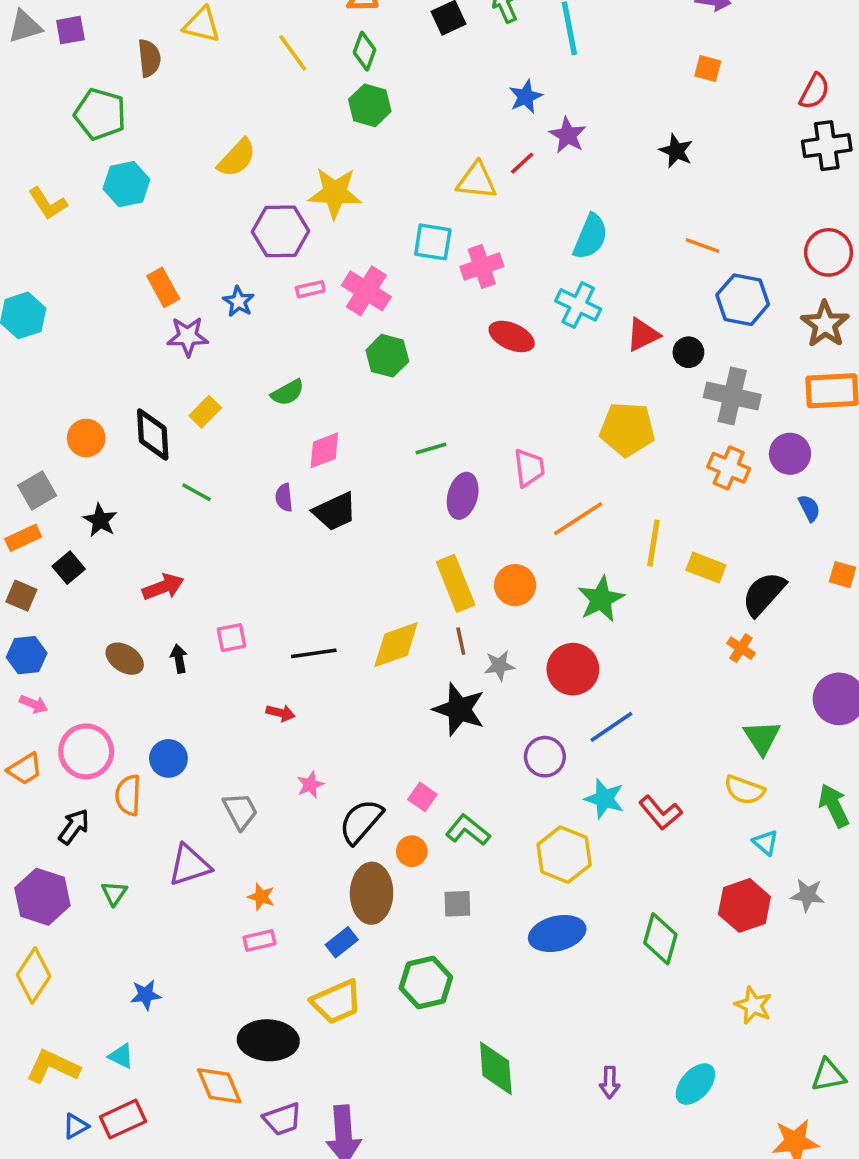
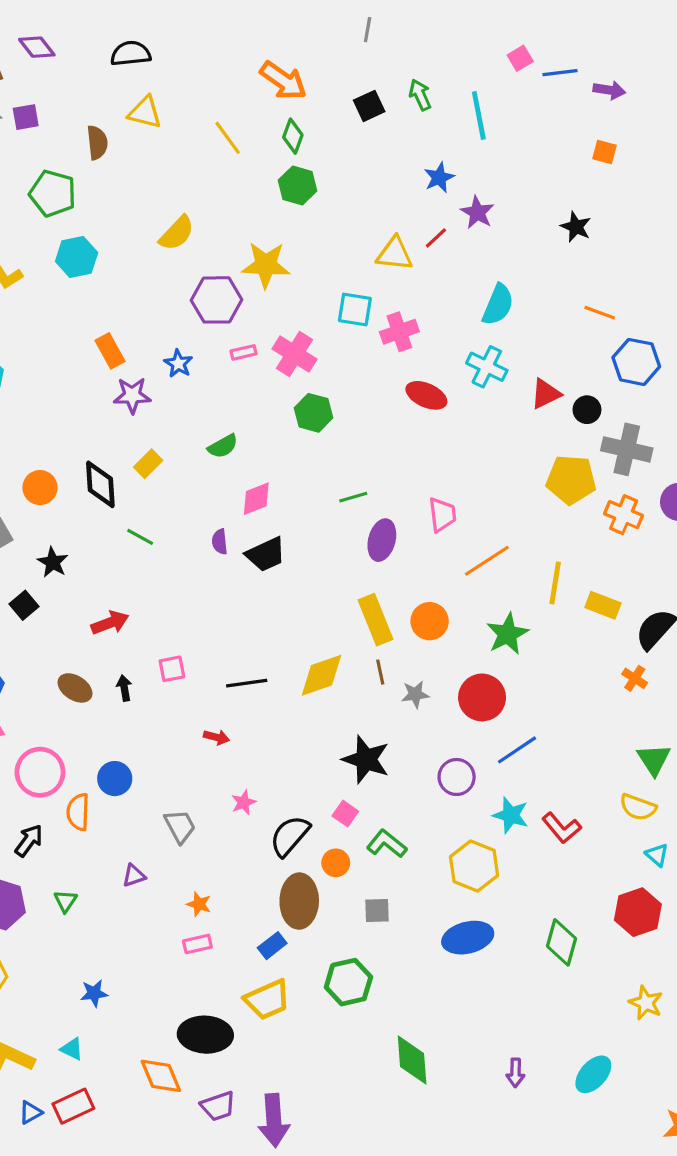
yellow pentagon: (627, 429) -> (571, 480), moved
black star: (459, 709) -> (366, 759), moved
purple triangle: (189, 865) -> (134, 876), size x0.6

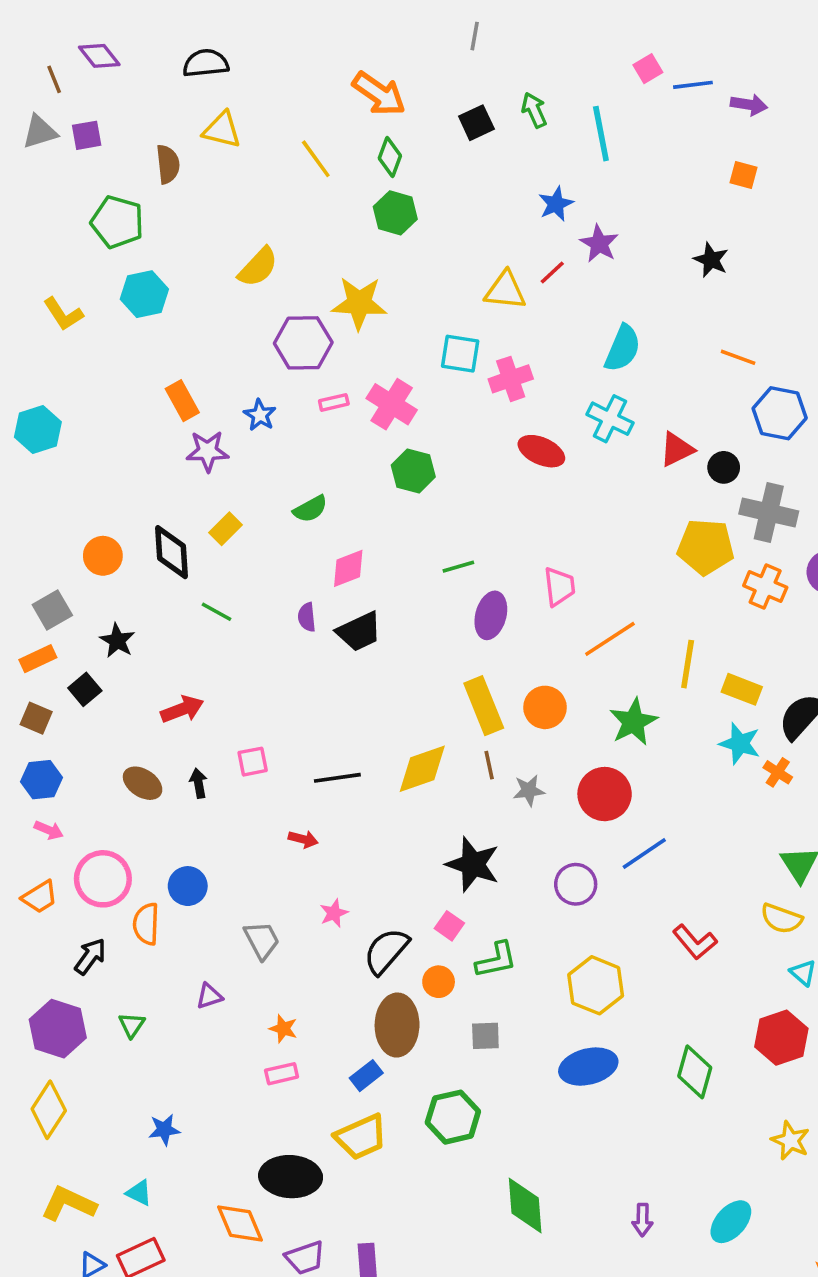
cyan star: (511, 815) -> (740, 743), moved
green L-shape: (387, 844) -> (496, 960), turned 129

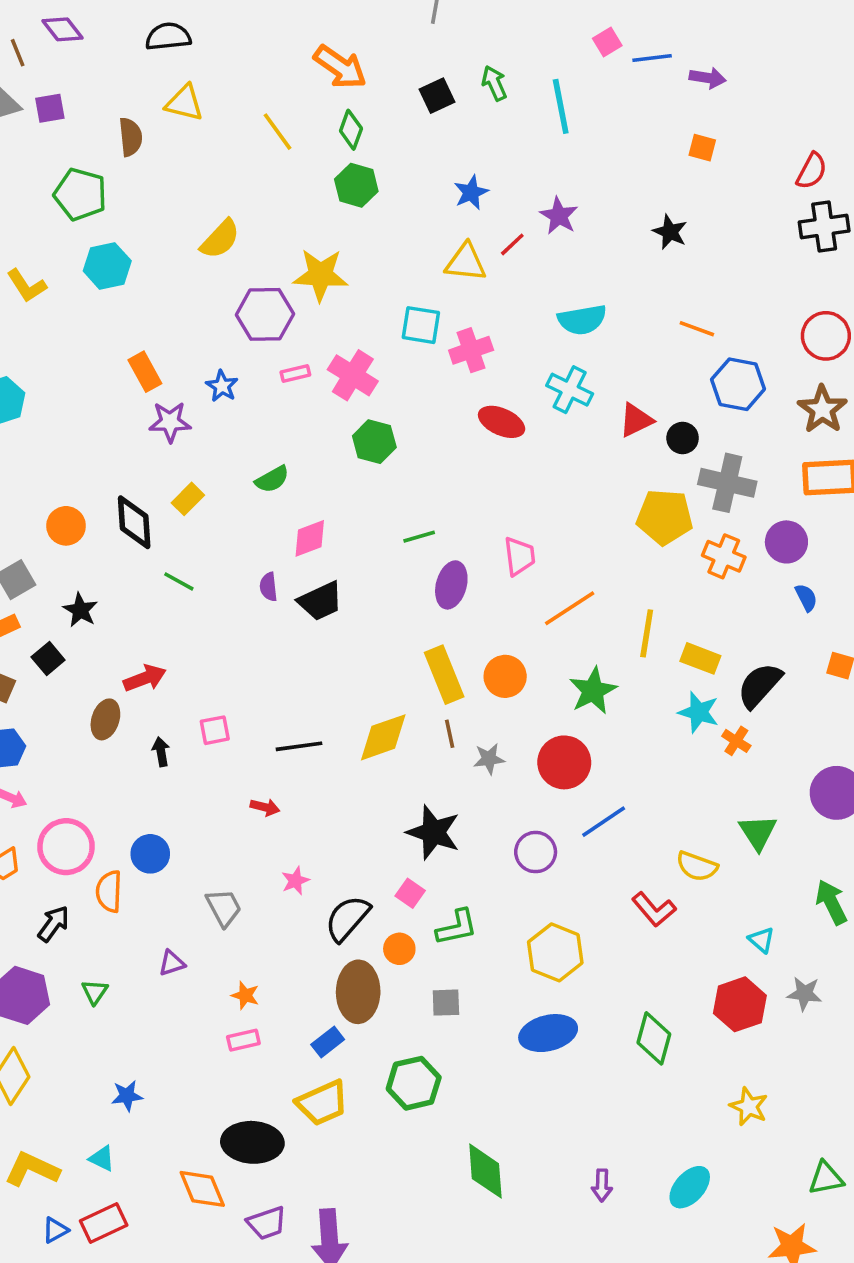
blue star: (556, 204) -> (471, 192), moved
cyan semicircle: (623, 348) -> (582, 320), turned 57
brown ellipse: (143, 783) -> (105, 719), moved, turned 75
yellow semicircle: (781, 919) -> (697, 866), moved

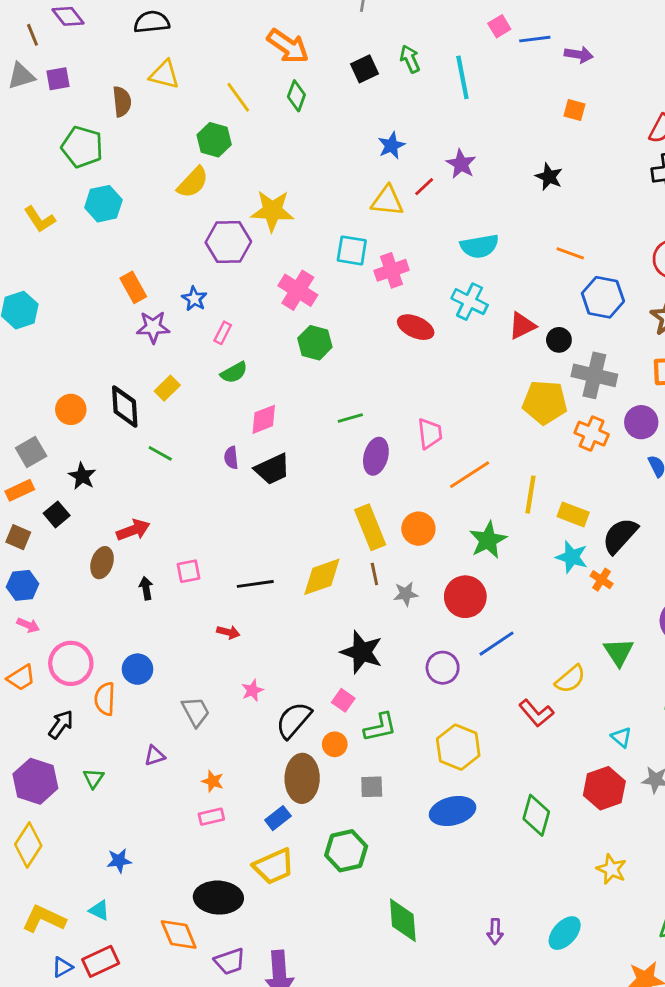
green hexagon: (356, 185) -> (214, 140), moved
pink rectangle: (295, 373) -> (223, 333), moved, turned -50
yellow semicircle: (697, 866) -> (570, 679), turned -60

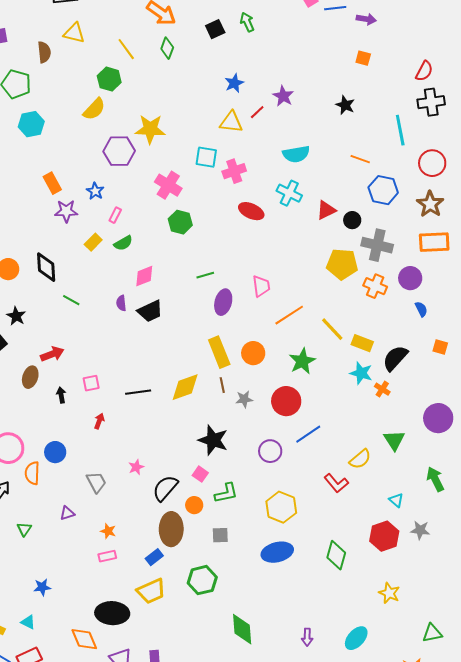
cyan line: (462, 77) -> (400, 130), moved
yellow rectangle: (167, 388) -> (93, 242), moved
yellow line: (531, 495) -> (332, 329), turned -52
red arrow: (228, 632) -> (99, 421), moved, turned -84

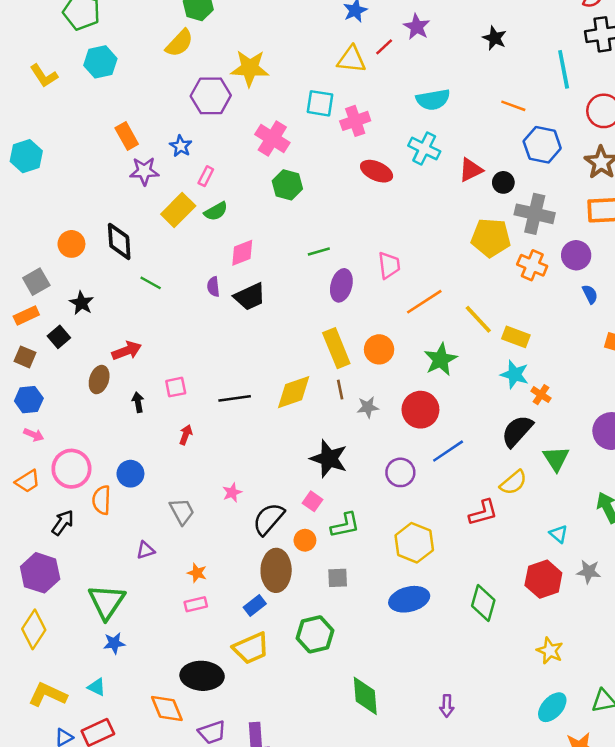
yellow rectangle: (93, 242) -> (178, 210), size x1.5
black semicircle: (395, 358) -> (517, 431), moved
red L-shape: (336, 483) -> (483, 513), turned -65
green triangle: (24, 529) -> (107, 602), moved, size x2.0
cyan ellipse: (356, 638) -> (552, 707), moved

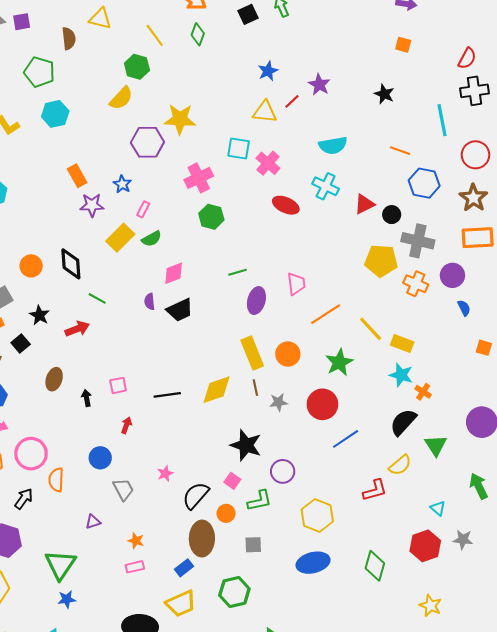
pink cross: (355, 121) -> (268, 163), turned -30
pink cross: (272, 139) -> (199, 178), turned 32
red arrow: (127, 351) -> (77, 329), moved
purple circle: (400, 472) -> (283, 471), moved
blue circle: (130, 474) -> (100, 458), moved

